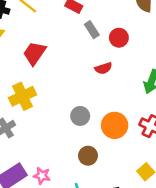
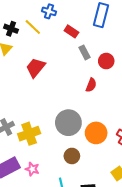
red semicircle: (103, 68) -> (91, 85), turned -56
yellow cross: (22, 96) -> (29, 134), moved
gray circle: (80, 116) -> (68, 123), size x1.6

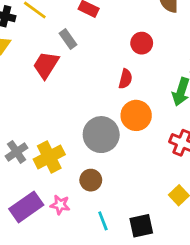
gray rectangle: (85, 52) -> (68, 39), moved
orange circle: (96, 133) -> (136, 115), moved
brown circle: (72, 156) -> (91, 180), moved

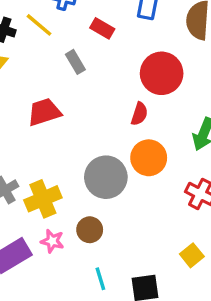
red circle: (142, 43) -> (162, 73), size x1.6
red trapezoid: (46, 65) -> (44, 112), moved, turned 36
pink star: (60, 205) -> (52, 241), moved

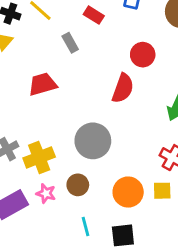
red circle: (162, 73) -> (143, 55), size x0.7
red semicircle: (139, 114) -> (123, 88), size x1.5
orange circle: (149, 158) -> (128, 192), moved
yellow square: (192, 255) -> (162, 191), moved, turned 36

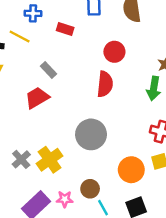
gray rectangle: (70, 43) -> (48, 70), moved
brown circle: (78, 185) -> (90, 189), moved
pink star: (46, 193) -> (65, 199), moved

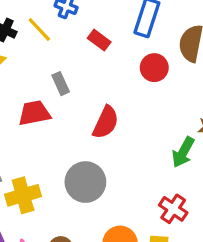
red circle: (114, 52) -> (154, 68), moved
red semicircle: (105, 84) -> (106, 122), moved

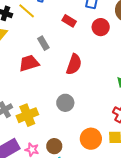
red rectangle: (99, 40) -> (69, 21), moved
gray circle: (85, 182) -> (65, 103), size x0.7

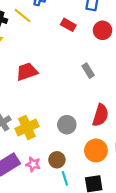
gray rectangle: (43, 43) -> (88, 71), moved
red semicircle: (74, 64) -> (100, 115), moved
gray circle: (65, 103) -> (67, 125), moved

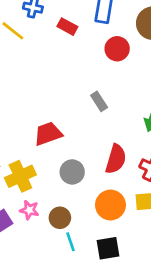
red rectangle: (68, 25) -> (67, 27), moved
red trapezoid: (27, 72) -> (48, 134), moved
pink star: (33, 164) -> (29, 210), moved

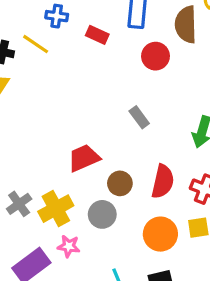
gray circle: (72, 172) -> (102, 214), moved
brown circle: (60, 218) -> (120, 183), moved

